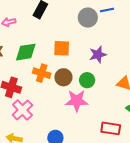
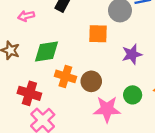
orange square: (62, 48) -> (98, 34), moved
green circle: (87, 80) -> (133, 95), moved

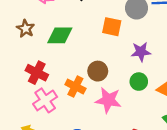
orange cross: (65, 76) -> (75, 86), moved
green circle: (133, 95) -> (139, 82), moved

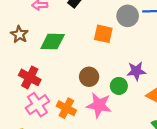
purple star: (141, 52) -> (136, 71), moved
green circle: (139, 82) -> (119, 86), moved
orange cross: (75, 86) -> (66, 108), moved

